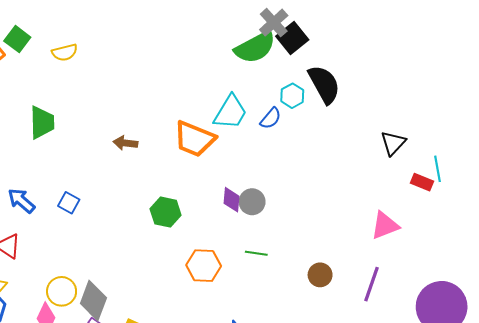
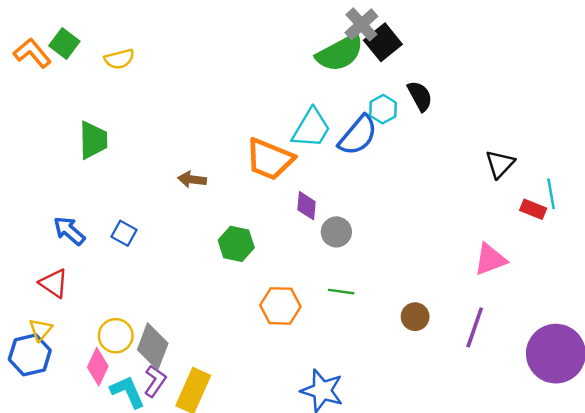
black semicircle: (324, 84) -> (420, 96), size x0.7
blue semicircle: (271, 118) -> (358, 135), size x1.6
brown arrow: (125, 143) -> (192, 179), moved
purple diamond: (231, 200) -> (307, 206), moved

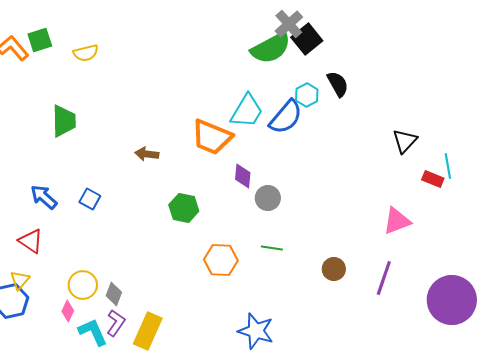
green square: (64, 43) -> (40, 40), turned 35
gray diamond: (153, 346) -> (114, 294), size x0.6
pink diamond: (98, 367) -> (68, 311), size x0.7

